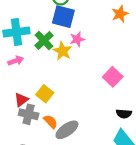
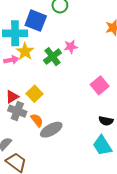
blue square: (63, 17) -> (36, 21), moved
green cross: (44, 41) -> (52, 57), moved
yellow star: (62, 51) -> (25, 51), moved

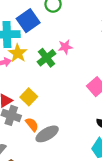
blue square: (36, 21) -> (28, 21), turned 35

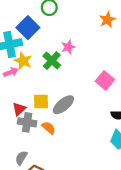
yellow square: (29, 97) -> (41, 102), turned -35
gray ellipse: (47, 134) -> (63, 105), moved

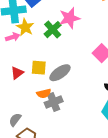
pink star: (68, 47) -> (69, 18), size x1.5
gray cross: (27, 122) -> (54, 102), moved, turned -36
orange semicircle: (49, 128) -> (44, 93), turned 120

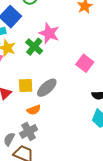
pink star: (69, 18) -> (49, 33), turned -30
gray cross: (54, 102) -> (29, 131), moved

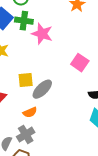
green cross: (34, 47) -> (24, 21), moved, turned -30
yellow square: (26, 86) -> (26, 80), moved

